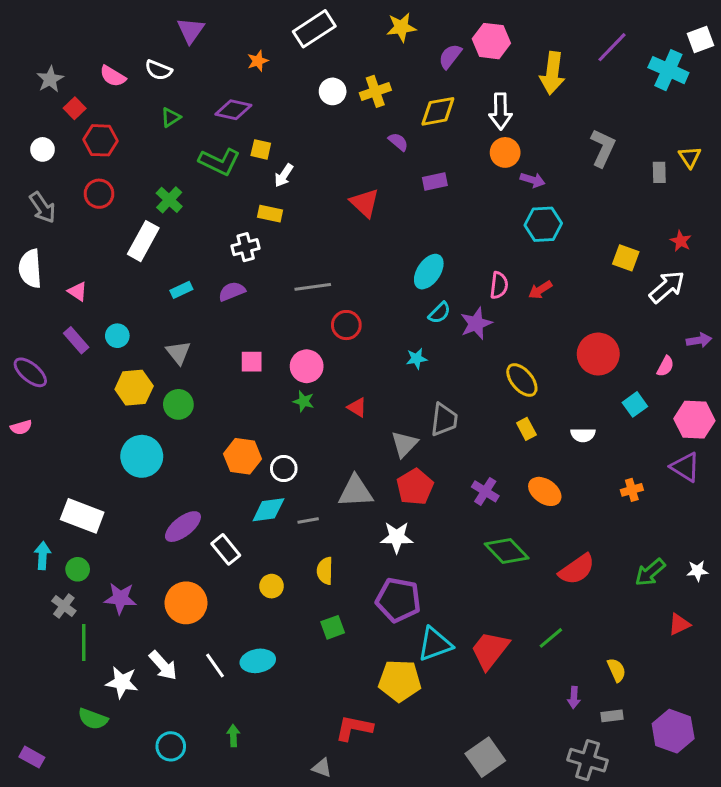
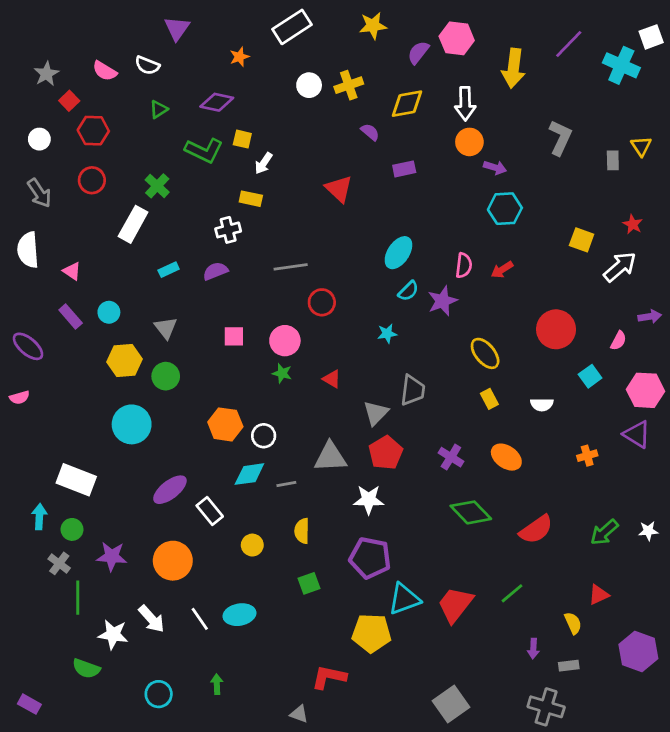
red triangle: (679, 624) -> (599, 595), moved
purple hexagon: (673, 731) -> (638, 651), moved

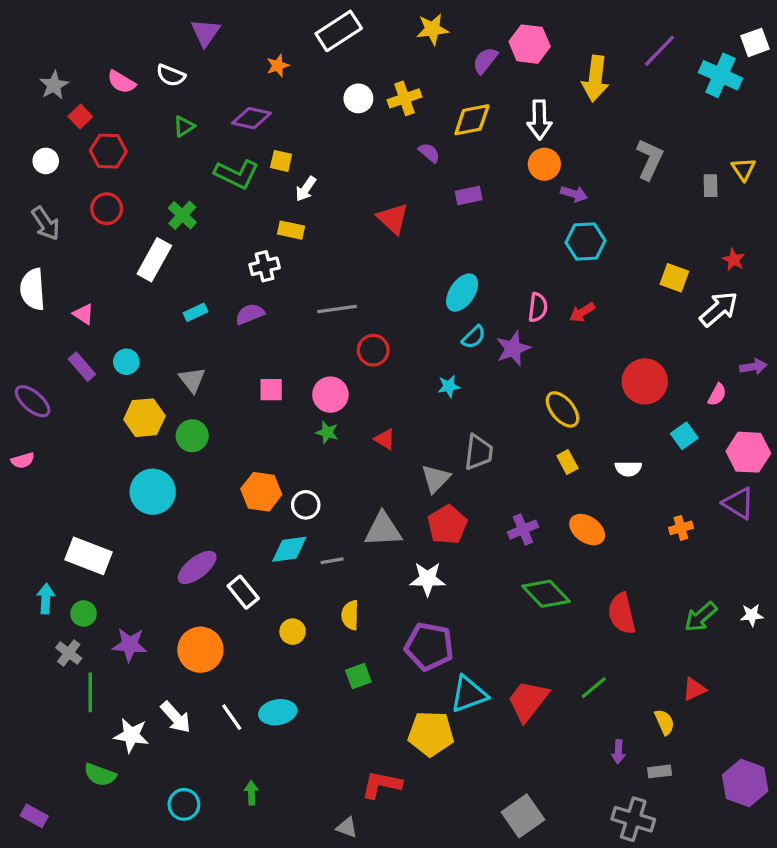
purple cross: (451, 457) -> (523, 530), turned 35
red semicircle: (536, 529) -> (622, 613), turned 112
purple hexagon: (638, 651) -> (745, 783), moved

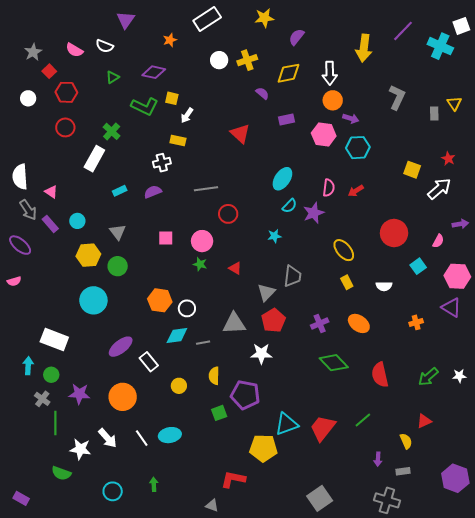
pink hexagon: (530, 44) -> (324, 134), moved
gray arrow: (46, 223) -> (28, 210), moved
purple pentagon: (429, 646) -> (245, 395), moved

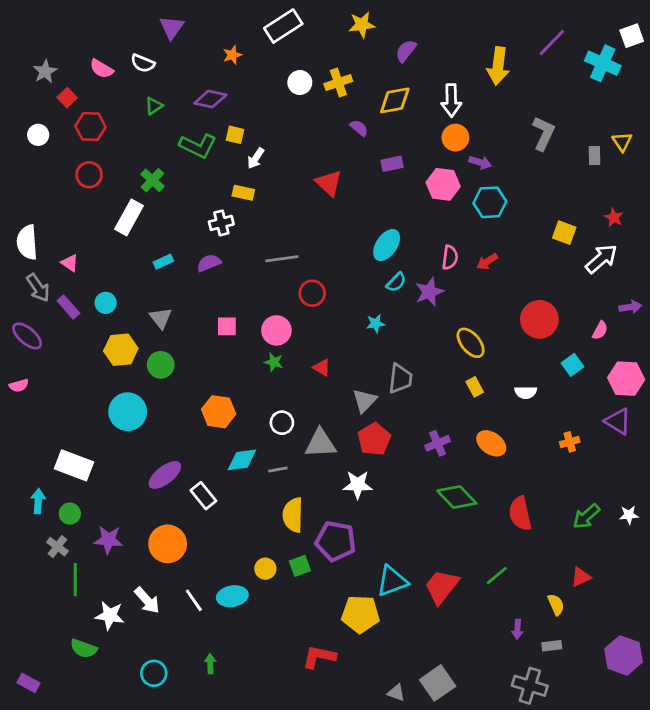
white circle: (187, 308) -> (282, 423), moved
yellow semicircle: (214, 376) -> (293, 515), size x1.4
yellow circle: (179, 386) -> (265, 569), moved
gray triangle: (212, 505) -> (396, 693), moved

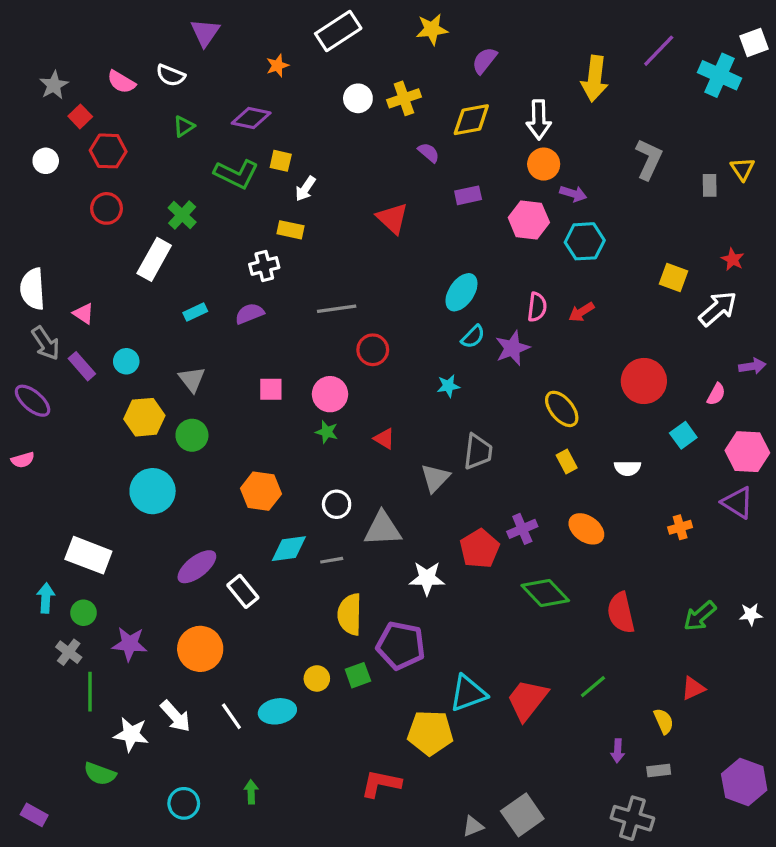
red pentagon: (374, 439) -> (480, 549), moved
gray triangle: (396, 693) -> (473, 826), turned -42

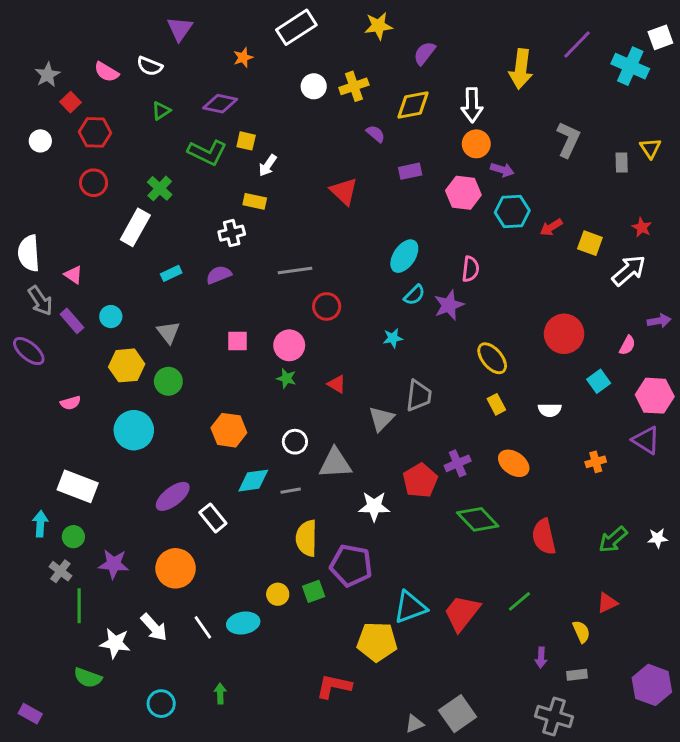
red arrow: (581, 312) -> (551, 227), moved
pink semicircle: (23, 460) -> (71, 403), moved

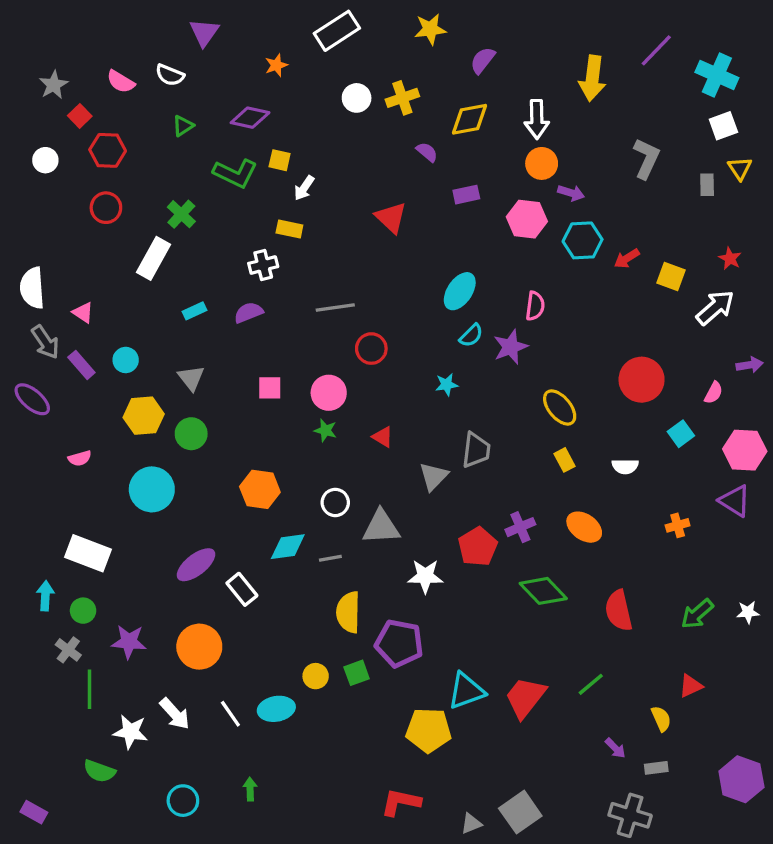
white square: (660, 37) -> (723, 126), moved
purple arrow: (541, 658) -> (615, 748), turned -48
red L-shape: (334, 686) -> (401, 802), moved

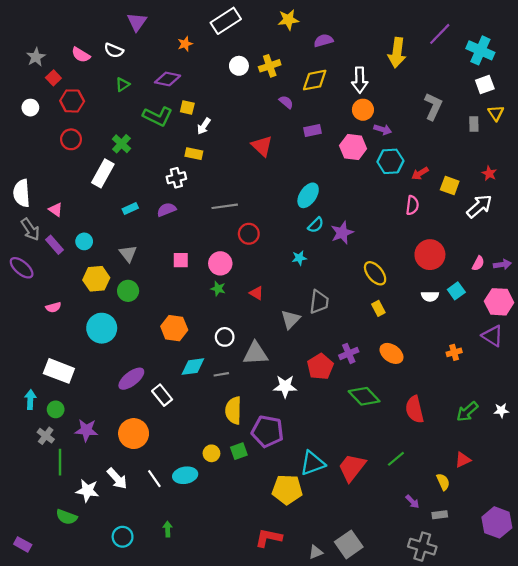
purple semicircle: (483, 60) -> (323, 41), turned 36
pink semicircle: (535, 306) -> (412, 205), moved
purple arrow: (750, 365) -> (502, 264), moved
white semicircle: (625, 466) -> (430, 296), moved

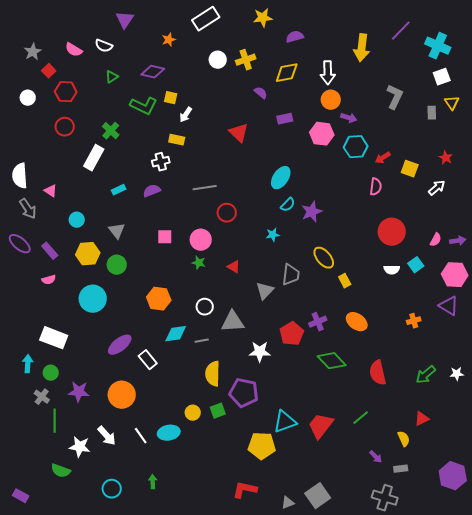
white arrow: (479, 206) -> (437, 188), size x0.7
purple rectangle: (55, 245) -> (50, 251), moved
yellow ellipse: (375, 273) -> (324, 258), moved

